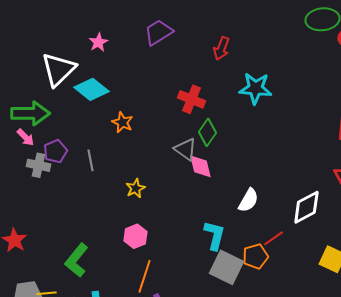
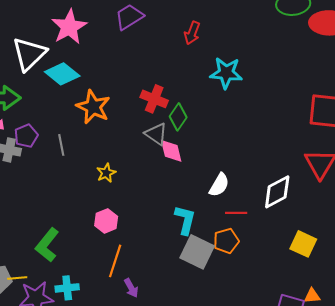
pink star: (98, 42) -> (69, 27), size x1.8
red cross: (191, 99) -> (154, 99), moved
orange star: (122, 122) -> (93, 107), size x1.6
red line: (273, 238) -> (236, 213), moved, turned 35

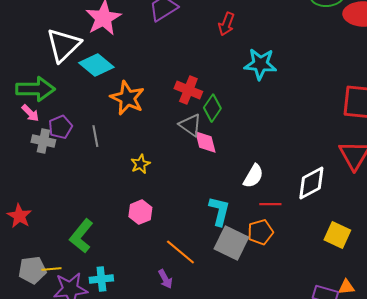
orange line: (115, 261) -> (180, 252), moved, turned -68

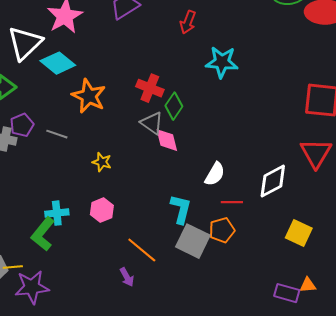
gray line: (95, 136) -> (57, 134), turned -60
yellow star: (140, 164) -> (102, 162), turned -30
cyan cross: (101, 279) -> (57, 213), moved

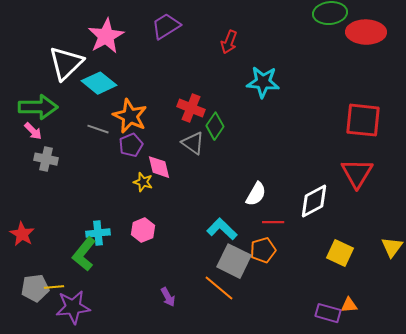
purple pentagon: (22, 125) -> (131, 145), moved
gray line: (57, 134) -> (98, 129), moved
pink diamond: (167, 140) -> (159, 167), moved
cyan L-shape: (181, 209) -> (222, 229), turned -60
orange line: (142, 250) -> (219, 288), moved

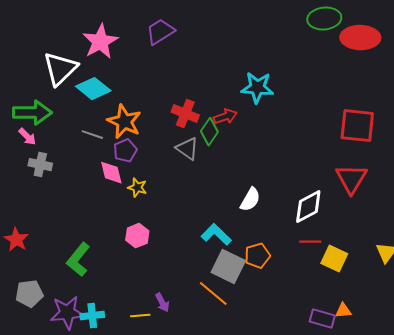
red arrow: (229, 42) -> (225, 117), moved, turned -130
pink diamond: (159, 167) -> (111, 173), moved
red line: (273, 222) -> (310, 242), moved
cyan cross: (98, 233) -> (92, 316), moved
yellow line: (54, 287) -> (140, 316), moved

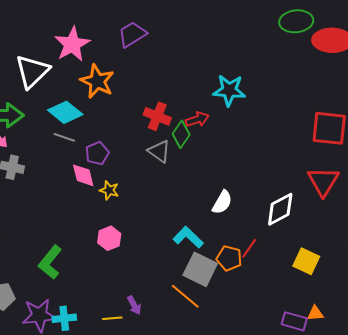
cyan diamond: (93, 89) -> (65, 112), moved
orange star: (124, 122) -> (97, 81), moved
red line: (310, 242) -> (249, 248), moved, turned -55
orange pentagon: (257, 256) -> (229, 258), turned 30

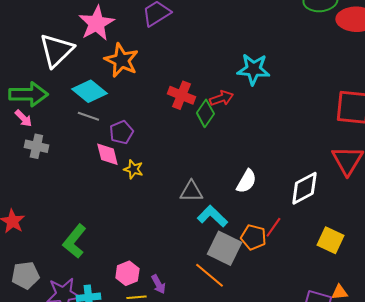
gray triangle: (159, 151) -> (191, 191), moved, turned -35
pink hexagon: (109, 238) -> (127, 273), moved

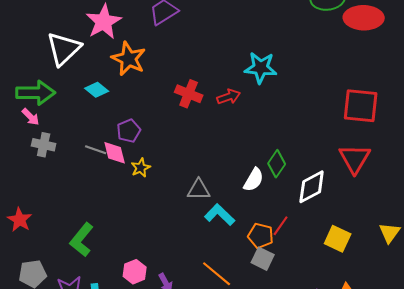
cyan diamond: (89, 91) -> (97, 90), size x0.7
green diamond: (205, 113) -> (277, 164), moved
gray line: (88, 116) -> (96, 150), moved
yellow star: (133, 169) -> (141, 168), turned 30
gray square: (224, 248) -> (263, 259), moved, size x0.7

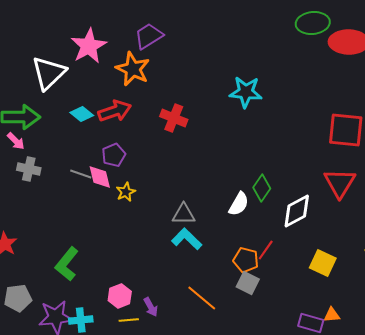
orange star: (129, 59) -> (133, 69), moved
red arrow: (229, 97) -> (115, 111), moved, size x1.4
cyan L-shape: (220, 215) -> (187, 239), moved

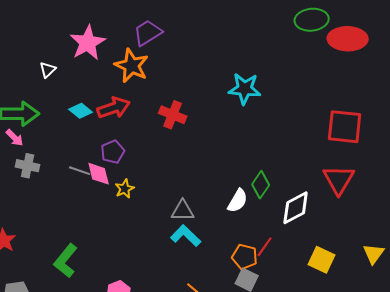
white triangle: (49, 73) -> (48, 70), size x0.5

